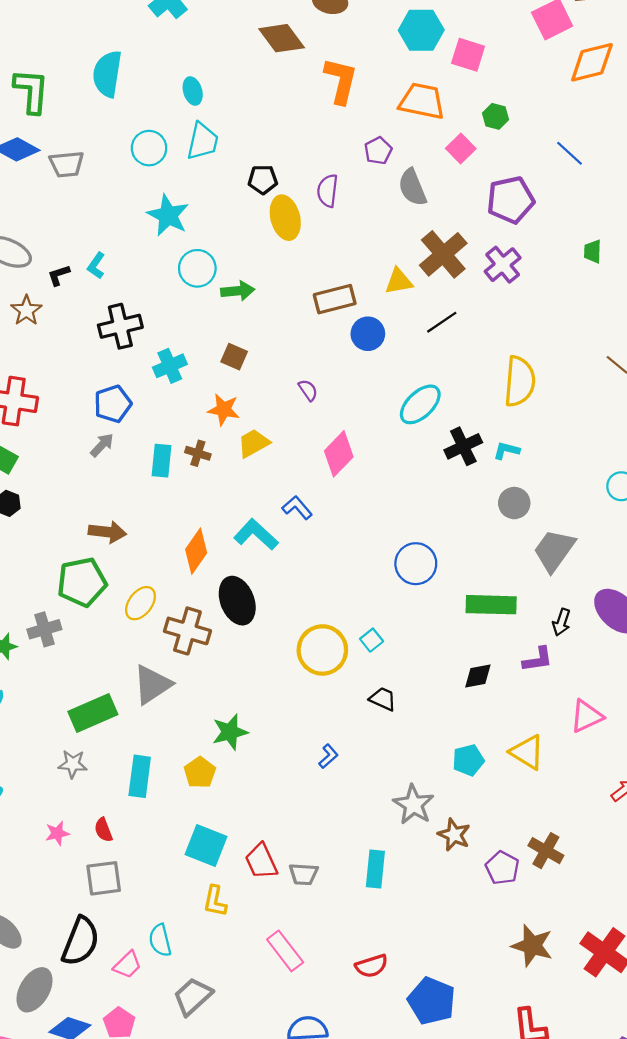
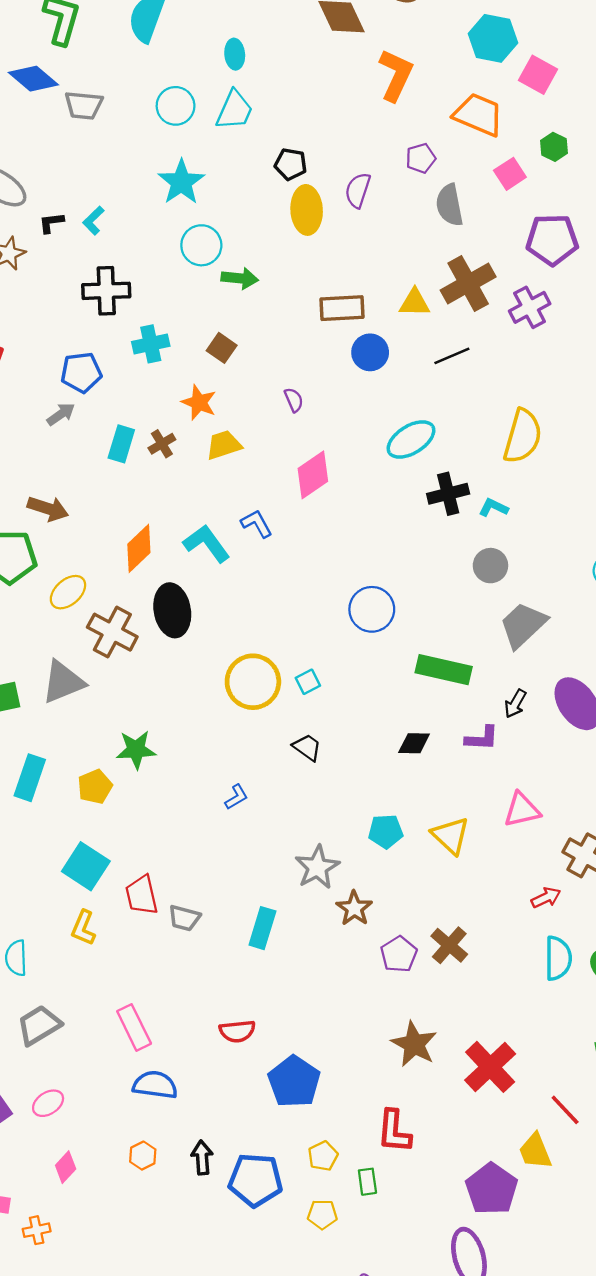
brown cross: (198, 453) -> (162, 444), turned 30
pink rectangle: (285, 951) -> (134, 1027), moved

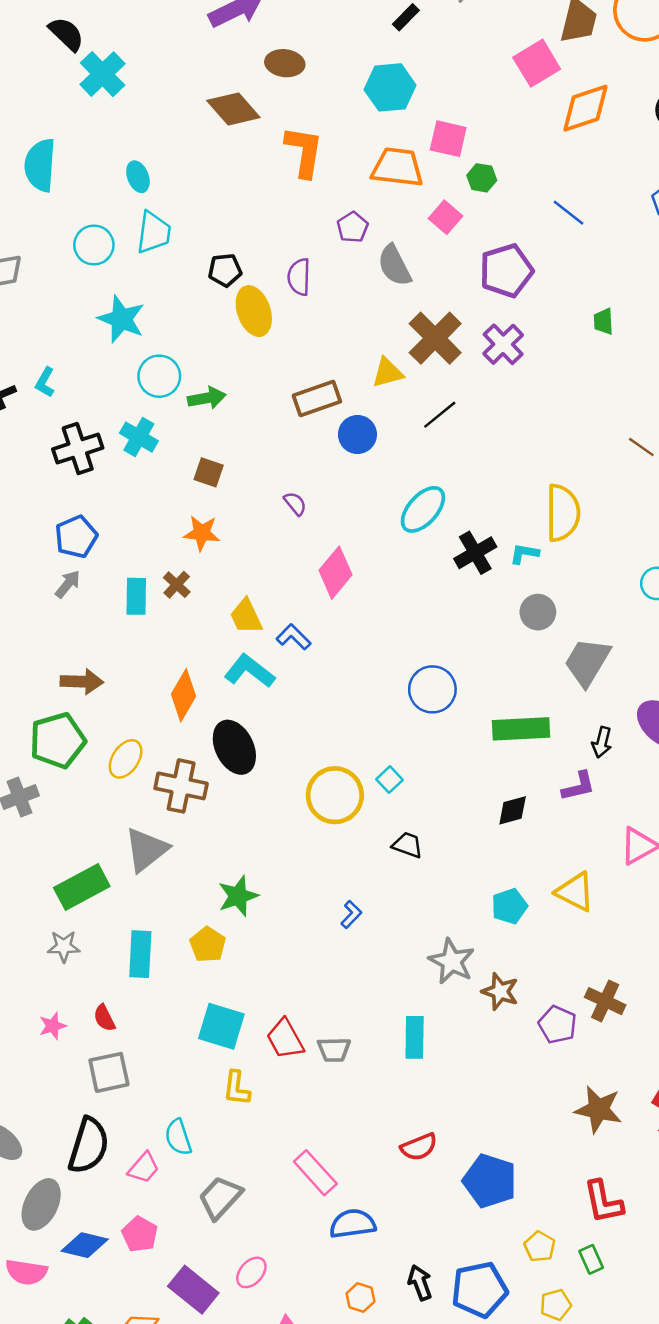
pink square: (538, 75) -> (448, 139), moved
cyan cross: (151, 344) -> (139, 437), moved, turned -32
yellow semicircle: (523, 436) -> (563, 513), moved
yellow trapezoid: (224, 445) -> (246, 616), moved, turned -81

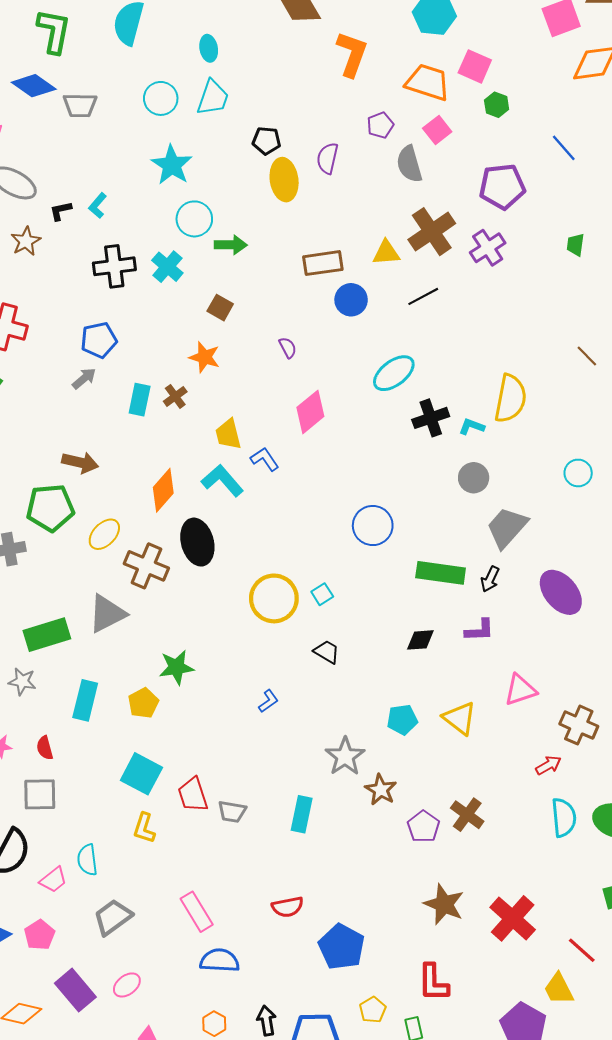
pink square: (446, 217) -> (437, 130), moved
black arrow: (602, 742) -> (490, 579), moved

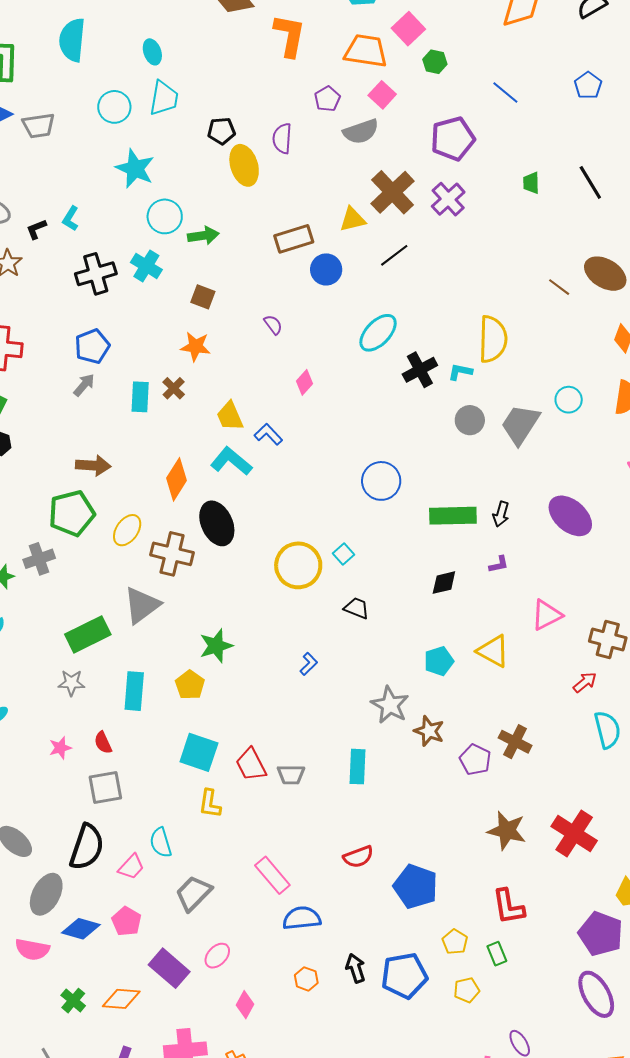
pink square: (475, 66) -> (408, 29), turned 32
gray semicircle: (409, 164) -> (361, 132), turned -84
pink diamond: (310, 412) -> (305, 382), size x0.6
gray trapezoid: (507, 527) -> (520, 424), moved
purple L-shape: (480, 630) -> (499, 564), size x0.7

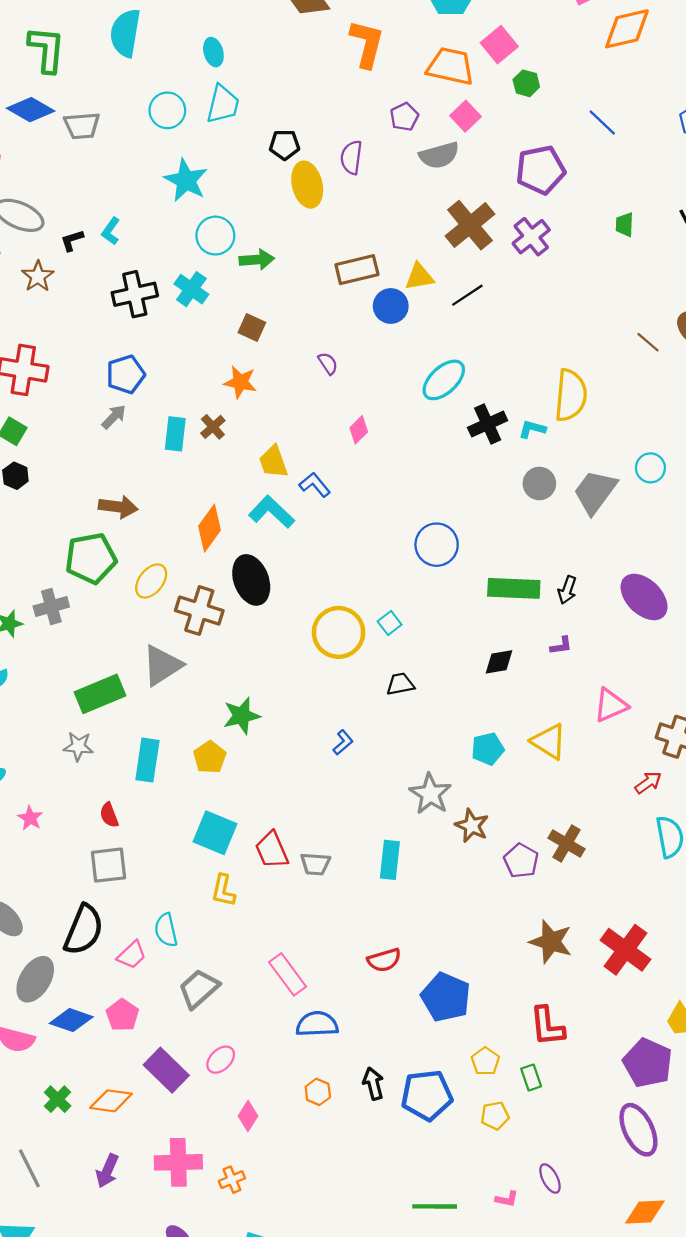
yellow triangle: (352, 219) -> (419, 277), moved
black trapezoid: (357, 608) -> (400, 684), turned -36
pink star: (60, 748) -> (30, 818), moved, turned -30

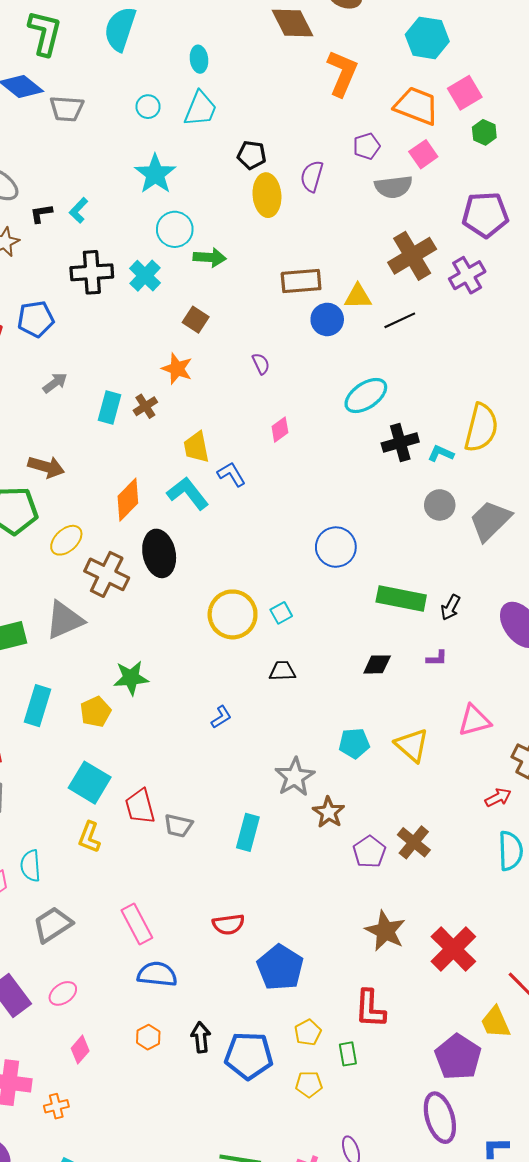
cyan circle: (167, 110) -> (148, 107), size x0.7
blue pentagon: (126, 374) -> (36, 319), moved

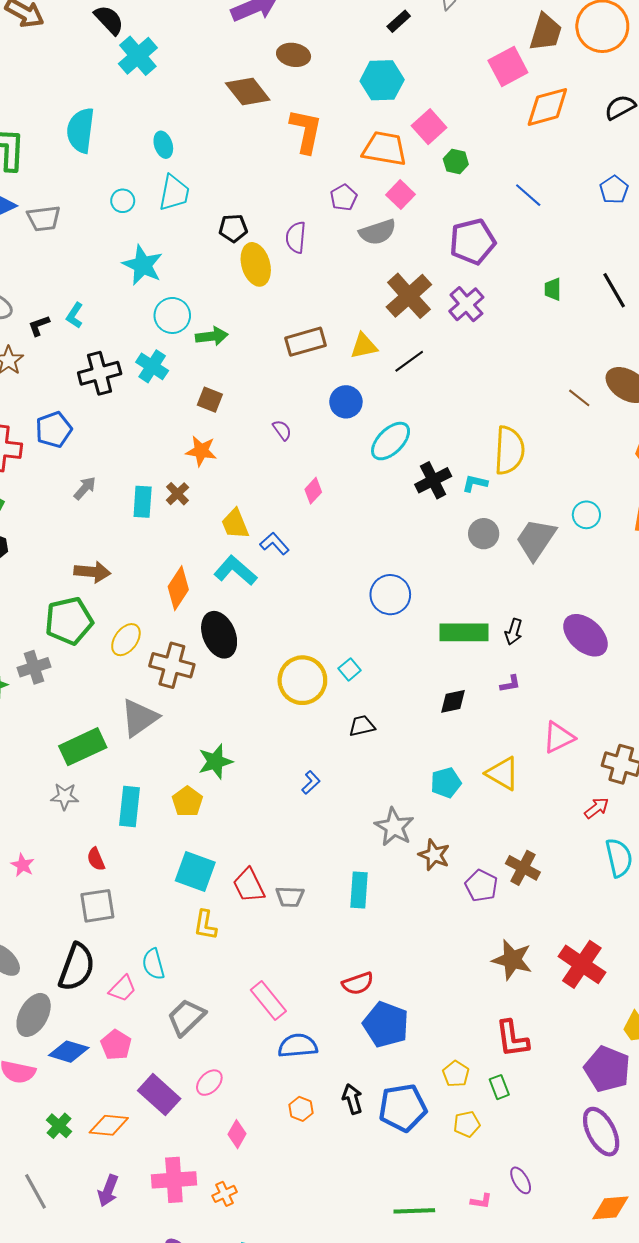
blue circle: (327, 319) -> (346, 402), moved
blue pentagon: (280, 968) -> (386, 1025), moved

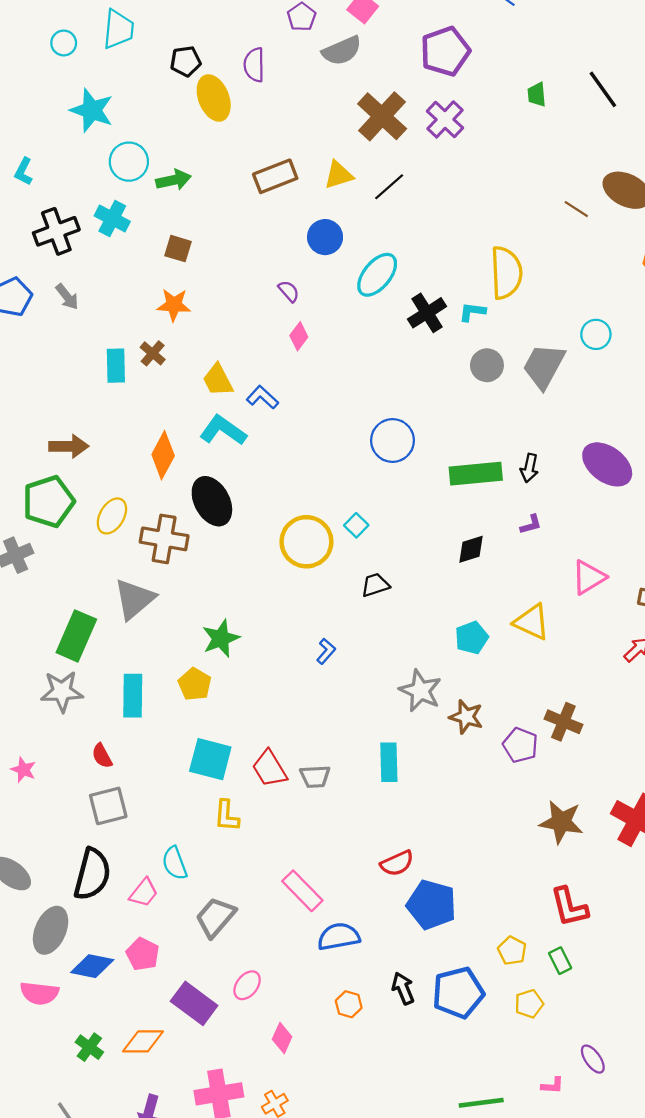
purple semicircle: (282, 430) -> (289, 291), moved
gray arrow: (85, 488) -> (67, 297), moved, turned 105
green rectangle: (83, 747) -> (76, 636), turned -36
gray star: (65, 796) -> (62, 691), size x1.4

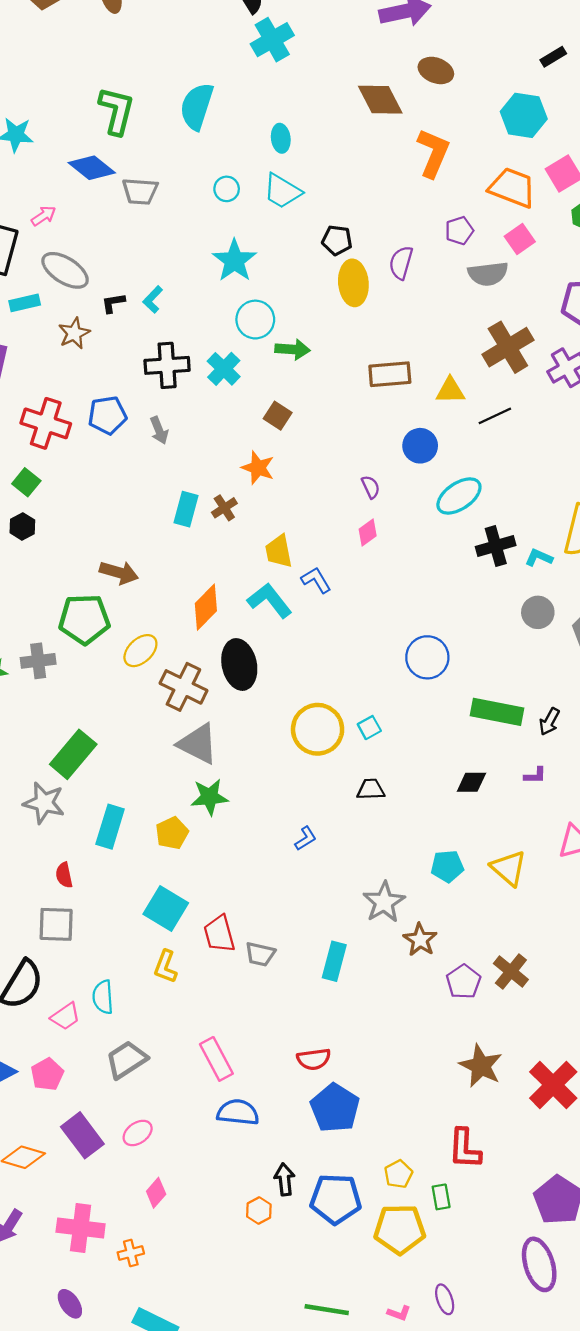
cyan trapezoid: (118, 29) -> (282, 191), turned 99
gray triangle: (134, 599) -> (198, 744), moved, turned 51
orange hexagon: (349, 1004) -> (259, 1211), moved
yellow pentagon: (529, 1004) -> (400, 1229), size x1.8

